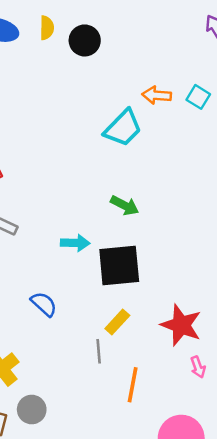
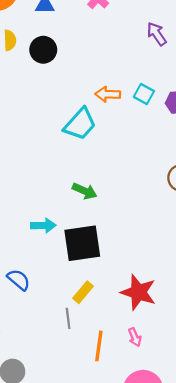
pink arrow: (198, 367) -> (135, 337), moved

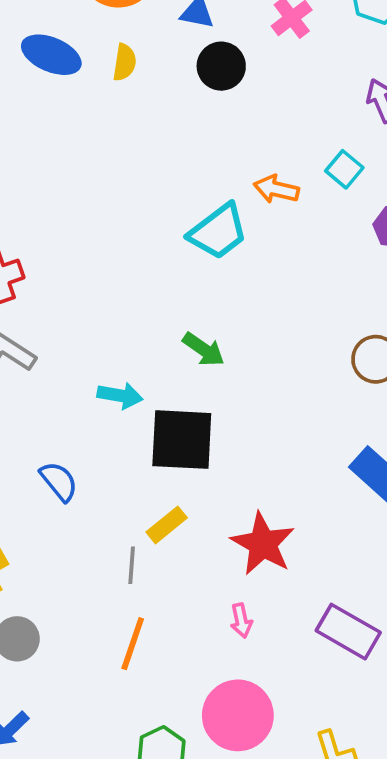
black circle: (43, 50) -> (221, 66), moved
cyan square: (144, 94) -> (344, 169), moved
orange line: (99, 346) -> (133, 644), moved

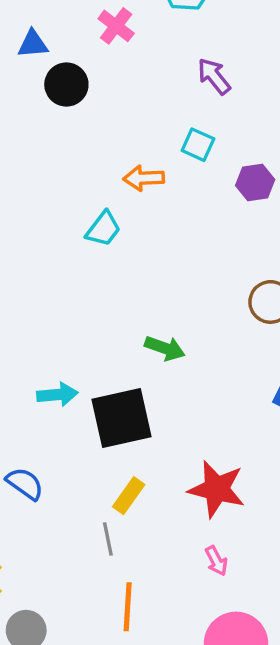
cyan trapezoid: (218, 232) -> (103, 229), size x0.7
green arrow: (204, 349) -> (165, 348), moved

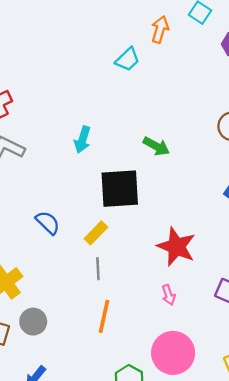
orange arrow: (144, 178) -> (160, 29), turned 100
cyan arrow: (57, 395) -> (82, 140), moved, turned 104
yellow rectangle: (129, 496) -> (96, 233), moved

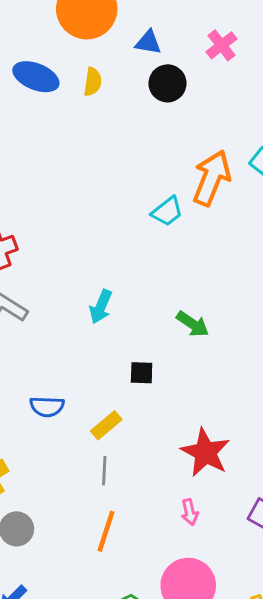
orange arrow: (160, 29) -> (212, 178), size x1.6
black square: (120, 189) -> (142, 373), size x0.5
blue semicircle: (48, 223) -> (47, 407), turned 132

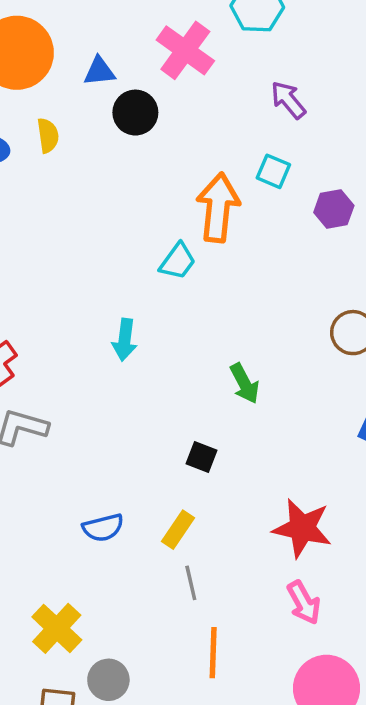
pink cross: (221, 45) -> (185, 50), size x1.5
cyan arrow: (101, 307) -> (125, 340), moved
green arrow: (193, 324) -> (245, 383), turned 44
black square: (142, 373) -> (202, 457), turned 35
pink arrow: (190, 512) -> (304, 603), size x1.4

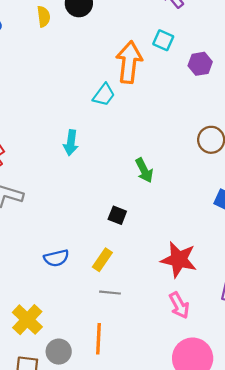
yellow semicircle: (48, 135) -> (44, 17), moved
gray line: (191, 583) -> (110, 293), turned -72
orange line: (213, 653) -> (98, 339), moved

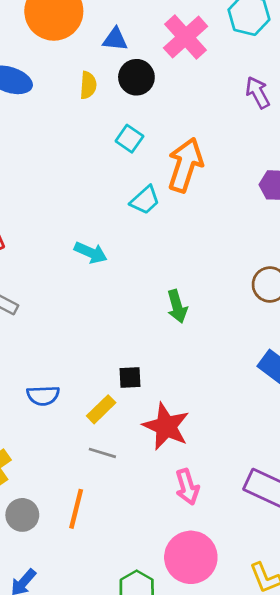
cyan square: (163, 40) -> (129, 139), moved
cyan arrow: (71, 143) -> (91, 253), turned -85
black square: (117, 215) -> (130, 378), moved, turned -36
red star: (179, 260) -> (166, 426), moved

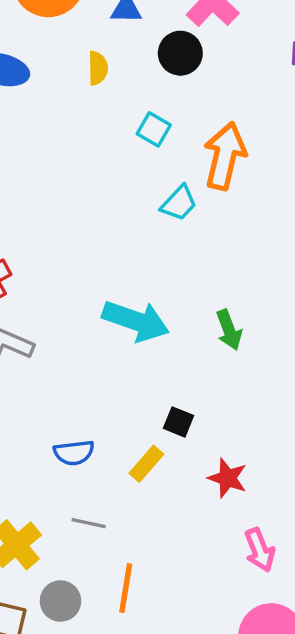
black circle: (136, 77) -> (180, 53), moved
cyan arrow: (91, 253) -> (136, 321), moved, size x1.6
black square: (130, 378) -> (179, 422), turned 30
red star: (166, 426) -> (228, 478), size x0.7
gray line: (102, 453) -> (89, 523), moved

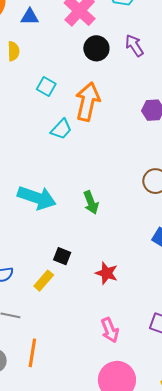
black circle: (180, 53) -> (96, 48), moved
red star: (228, 478) -> (107, 273), moved

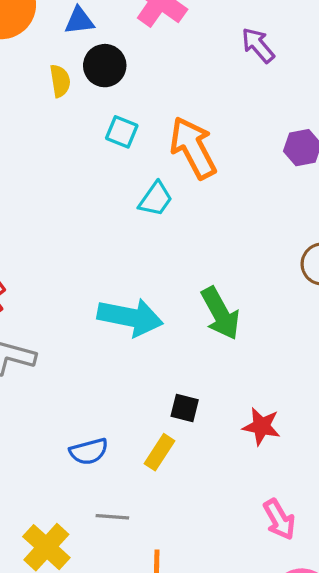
black circle: (96, 48) -> (105, 66), moved
orange arrow: (88, 102) -> (193, 148), turned -33
green arrow: (91, 202) -> (220, 313), size x1.4

